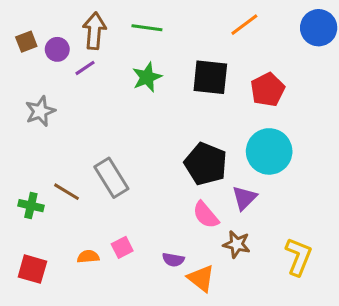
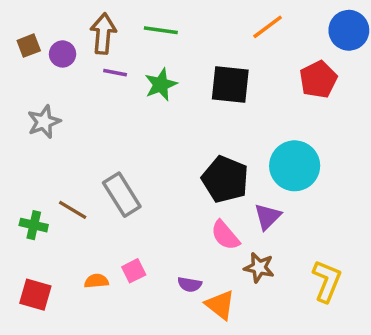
purple line: (85, 68) -> (115, 73), moved, turned 45
red pentagon: (268, 90) -> (318, 79), moved

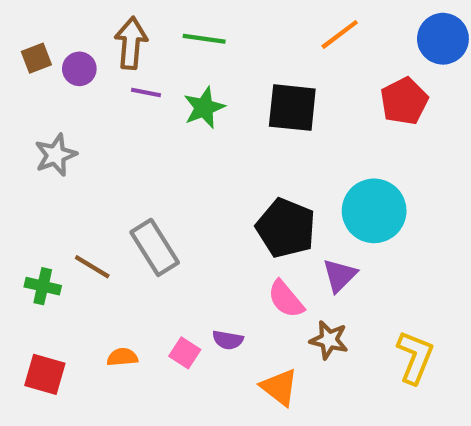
pink square: (134, 271) -> (185, 353), moved, turned -30
purple semicircle: (190, 284) -> (228, 340), moved

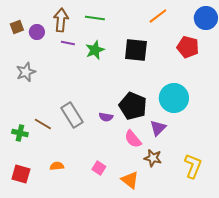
red pentagon: (404, 101) -> (188, 47), turned -30
purple semicircle: (228, 340) -> (106, 117), moved
pink square: (185, 353) -> (99, 168), moved

